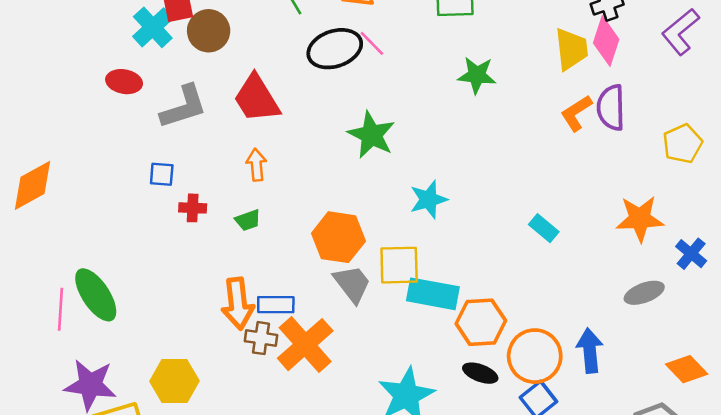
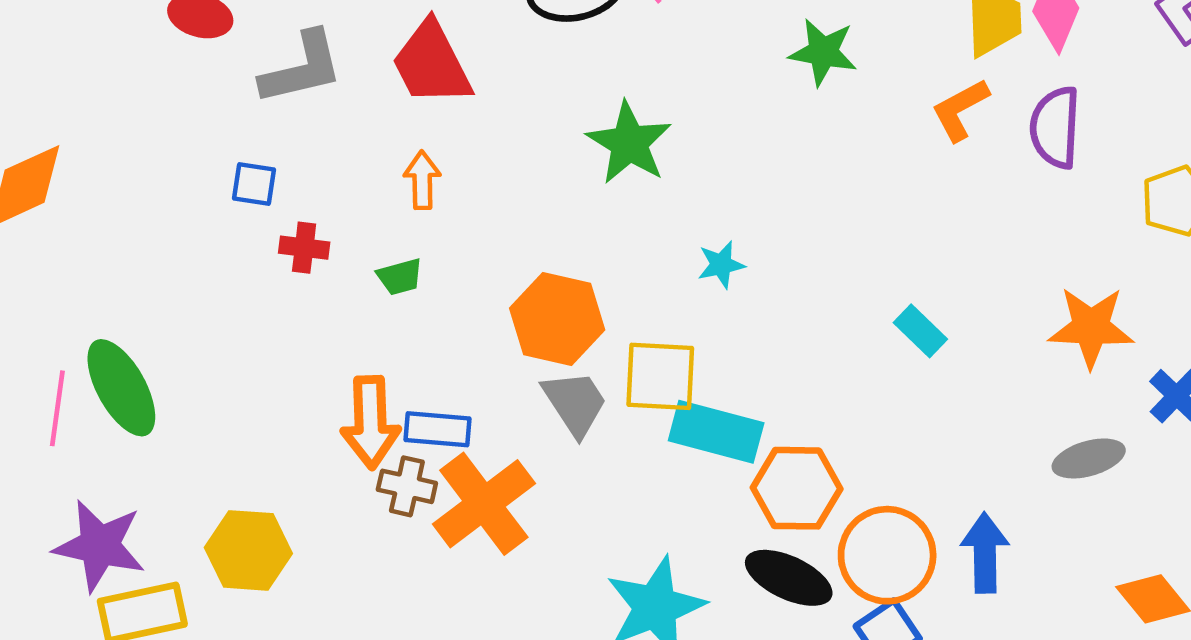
orange L-shape: (576, 113) -> (960, 110), moved
cyan star: (429, 199) -> (721, 265), size x0.7
black ellipse: (480, 373) -> (789, 578), size x1.4

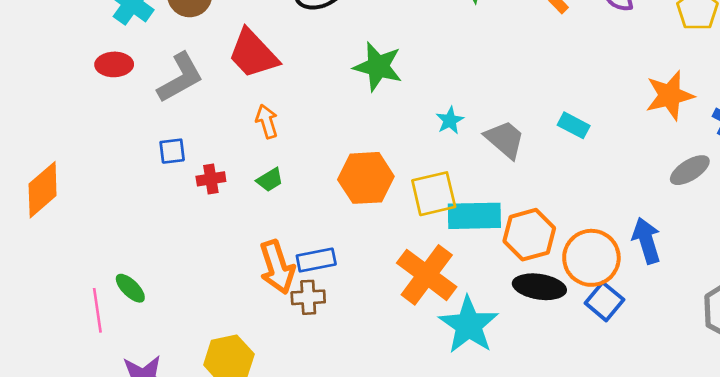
green ellipse: (121, 388) -> (130, 288), size x0.6
gray trapezoid: (575, 403) -> (505, 139), moved
orange cross: (484, 504) -> (427, 275), moved

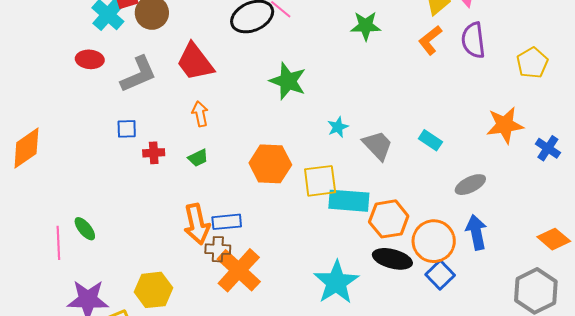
gray ellipse: (690, 170) -> (470, 185), moved
orange cross: (427, 275) -> (239, 270), moved

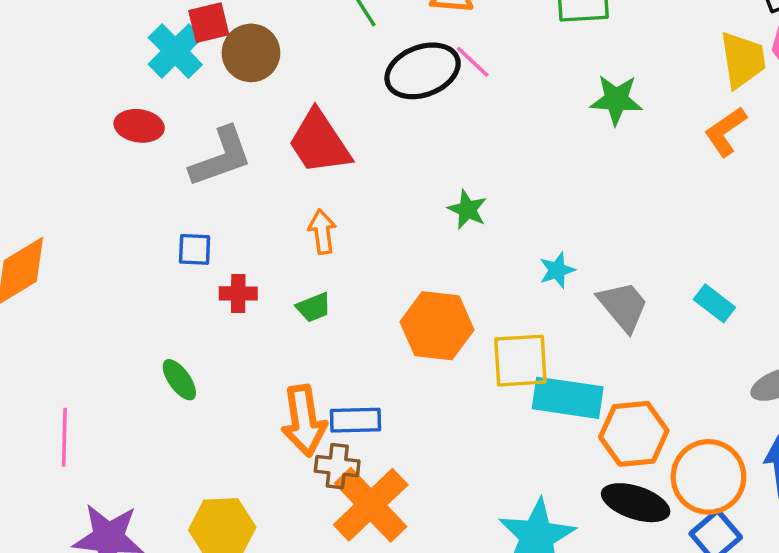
green star: (288, 81) -> (467, 210), moved, size x0.6
green ellipse: (85, 229) -> (179, 380), moved

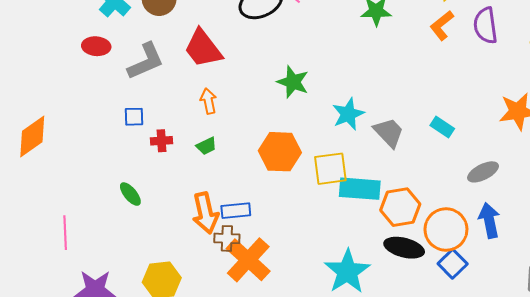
green star: (467, 210) -> (293, 82), size x1.4
cyan star: (557, 270) -> (348, 114), size x1.5

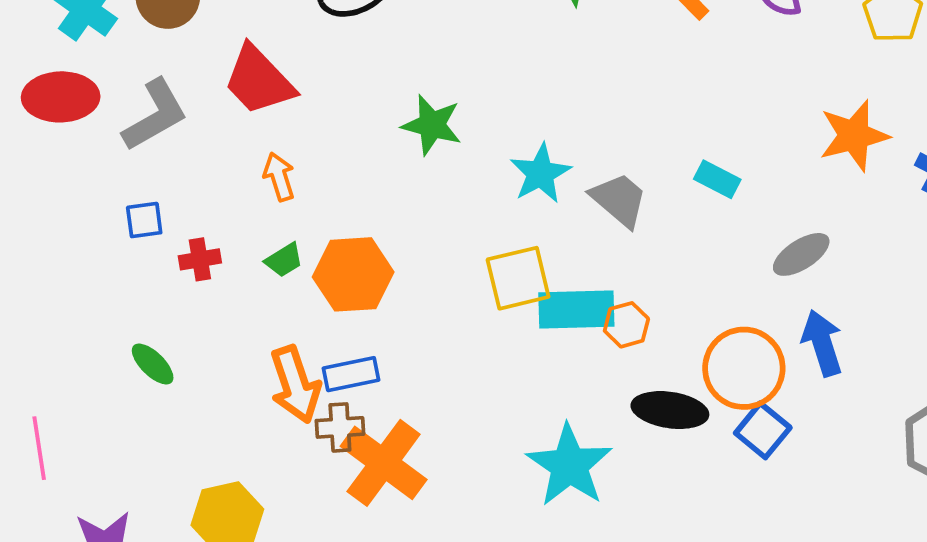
red ellipse: (96, 46) -> (61, 97), size x1.4
orange hexagon: (280, 152) -> (353, 274), moved
orange hexagon: (400, 207) -> (626, 325), moved, size x0.6

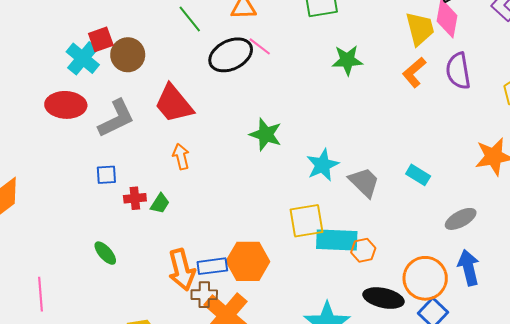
green trapezoid: (284, 260) -> (160, 203), moved, turned -30
orange hexagon: (353, 274) -> (248, 261), moved

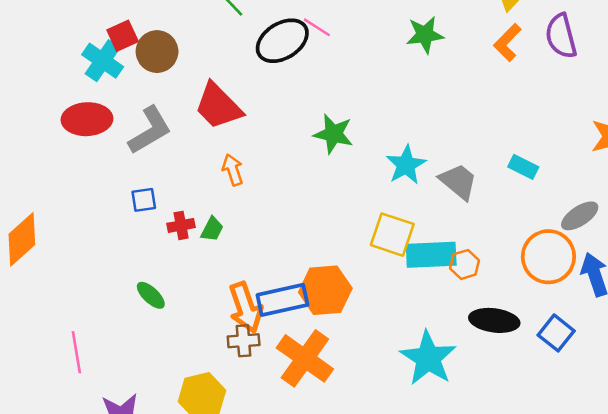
yellow square: (306, 221) -> (392, 235), turned 33
blue rectangle: (212, 266) -> (282, 300), size x1.4
orange circle: (425, 278) -> (548, 257), moved
brown cross: (204, 295) -> (244, 341), moved

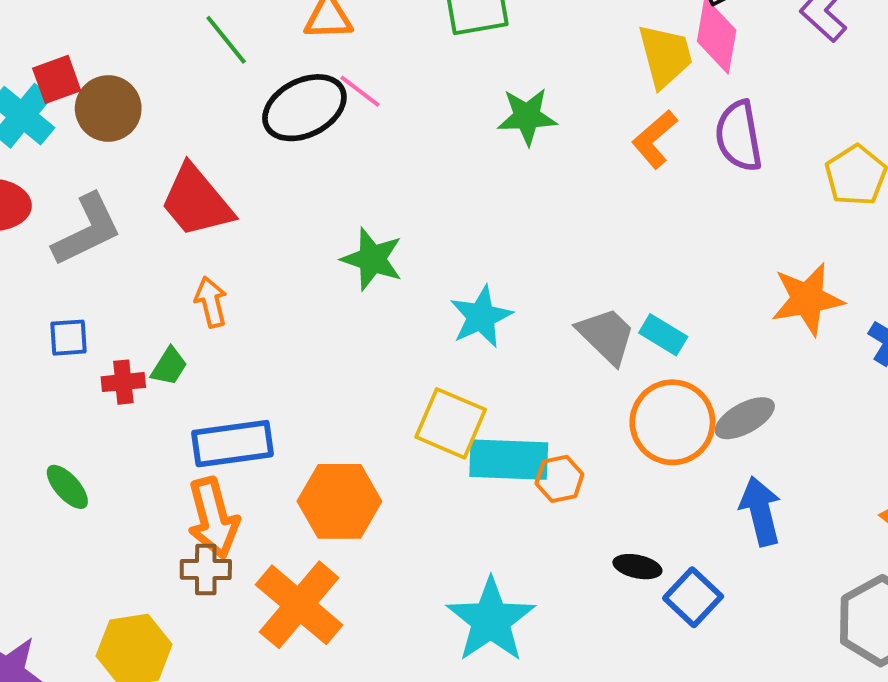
gray trapezoid: (458, 182) -> (606, 336), moved
green trapezoid: (212, 229) -> (169, 366), moved
orange circle: (548, 257) -> (672, 422), moved
blue rectangle: (282, 300) -> (233, 444), moved
black ellipse: (494, 320) -> (637, 567), moved, size x0.6

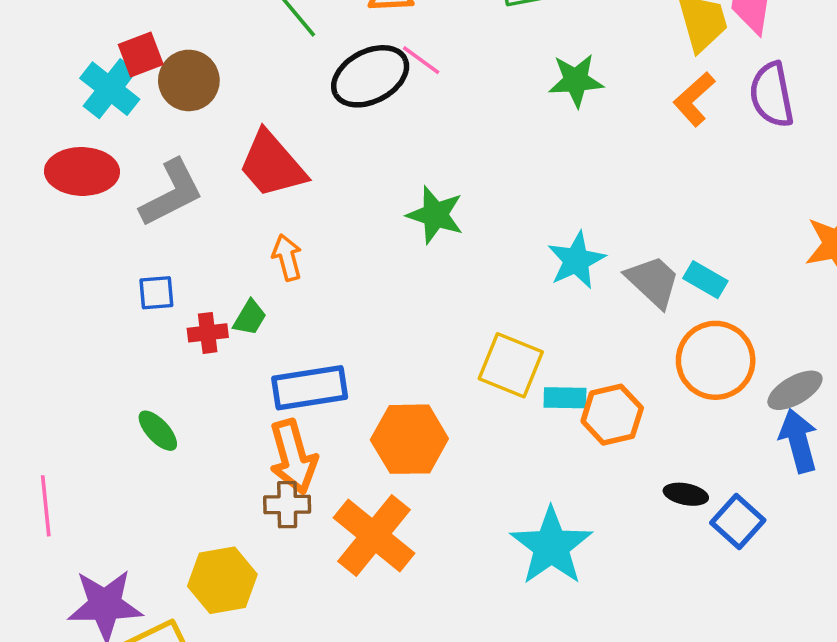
cyan star: (481, 317) -> (576, 260), moved
gray ellipse: (745, 418) -> (795, 390), moved
cyan rectangle: (509, 460) -> (565, 398), size x0.6
orange hexagon: (559, 479) -> (612, 415), size x1.4

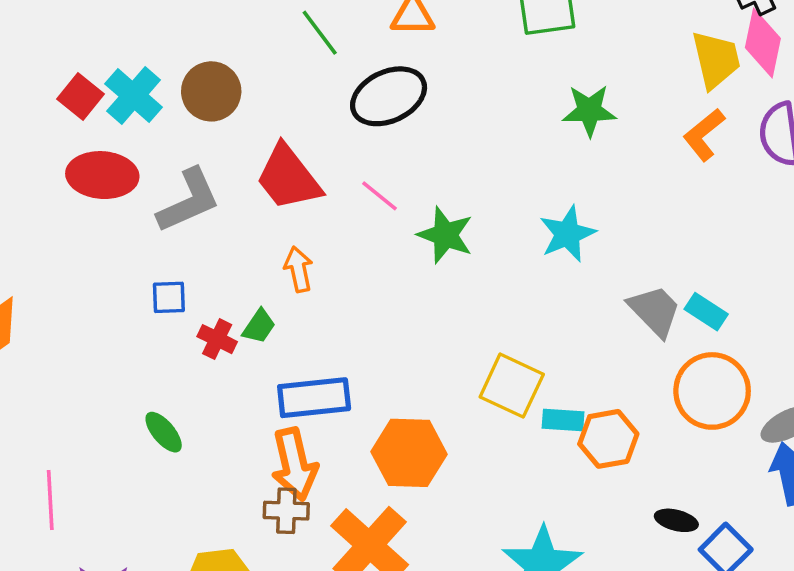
red square: (141, 55) -> (80, 97), moved, turned -33
pink line: (421, 60) -> (380, 196), moved
cyan star: (576, 260) -> (567, 234), moved
red cross: (208, 333) -> (217, 339), turned 30

